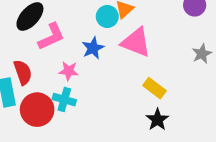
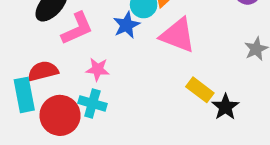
blue star: (93, 48) -> (127, 25), moved
red semicircle: (23, 72) -> (43, 71), turned -85
black star: (157, 120) -> (225, 107), moved

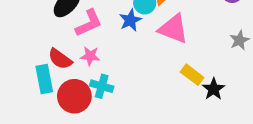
pink star: (98, 69) -> (90, 56), moved
red semicircle: (43, 71) -> (60, 59), turned -130

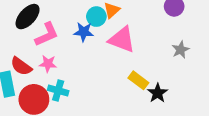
blue star: (130, 20) -> (84, 32), turned 30

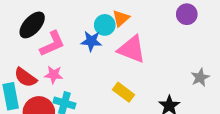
gray star: (180, 50) -> (200, 77), moved
yellow rectangle: (138, 80) -> (124, 92), moved

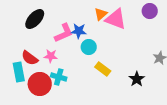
cyan circle: (105, 25) -> (89, 47), moved
pink L-shape: (52, 44) -> (64, 33), moved
pink triangle: (132, 49) -> (116, 19), moved

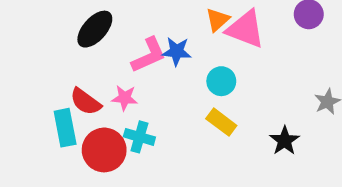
cyan circle: (89, 47) -> (221, 81), moved

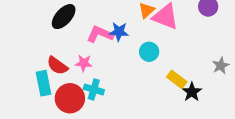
pink L-shape: (149, 55) -> (100, 34), turned -132
yellow rectangle: (221, 122) -> (177, 79), moved

